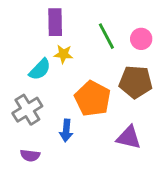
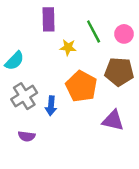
yellow star: (63, 54) -> (68, 47), moved
cyan semicircle: (40, 69) -> (14, 61), moved
blue arrow: (66, 130) -> (51, 106), moved

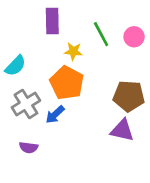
brown pentagon: (119, 72) -> (129, 96), moved
orange pentagon: (81, 86) -> (67, 83), moved
blue arrow: (51, 106) -> (55, 115), turned 42

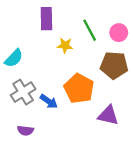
orange pentagon: (67, 83) -> (79, 89), moved
brown pentagon: (129, 96) -> (114, 65), moved
blue arrow: (55, 115) -> (49, 101), turned -102

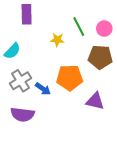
purple rectangle: (46, 19) -> (27, 14), moved
orange pentagon: (79, 89) -> (70, 78), turned -30
purple semicircle: (25, 131) -> (22, 114), size x1.6

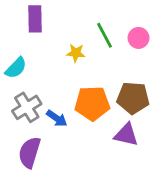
brown pentagon: (100, 57) -> (133, 98), moved
purple semicircle: (22, 114) -> (30, 152), turned 100

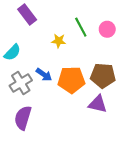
purple rectangle: (35, 19) -> (27, 14), turned -36
blue arrow: (57, 118) -> (44, 75), moved

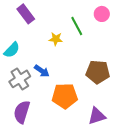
pink circle: (107, 29) -> (102, 14), moved
orange pentagon: (71, 80) -> (65, 96), moved
purple triangle: (98, 104) -> (97, 116), moved, turned -30

